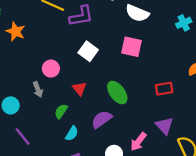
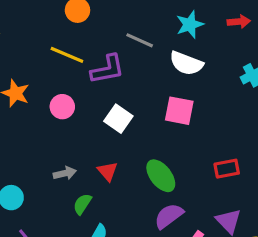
pink circle: (51, 69) -> (62, 107), moved
gray arrow: (38, 89) -> (65, 173), moved, turned -80
purple semicircle: (102, 119) -> (169, 216), moved

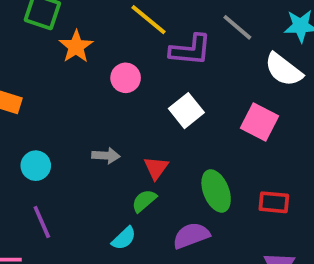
red rectangle: (227, 169) -> (274, 202), moved
green semicircle: (82, 204) -> (144, 201), moved
purple semicircle: (169, 216) -> (191, 236), moved

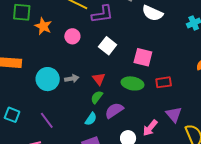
pink square: (259, 122) -> (143, 57), moved
cyan circle: (36, 166) -> (48, 79), moved, size x1.5
green ellipse: (216, 191) -> (133, 83), turned -45
purple semicircle: (191, 236) -> (114, 110), moved

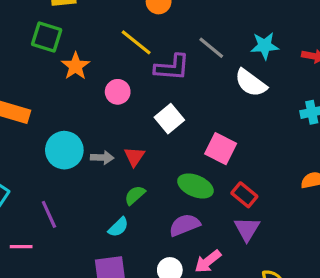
red triangle: (99, 79) -> (134, 157), moved
red rectangle: (164, 82) -> (244, 195), turned 35
purple semicircle: (114, 110) -> (185, 225), moved
purple triangle: (174, 114) -> (247, 229), moved

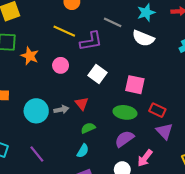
green semicircle: (135, 195) -> (88, 128), turned 32

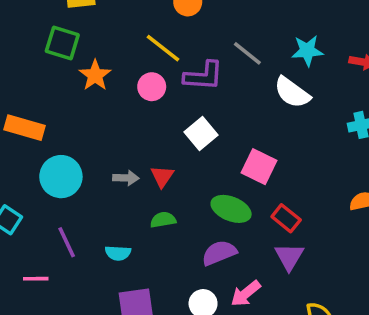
pink circle: (61, 65) -> (152, 87), moved
cyan circle: (36, 111) -> (61, 177), moved
cyan semicircle: (83, 151) -> (118, 253), moved, turned 48

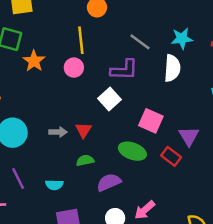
yellow line: (163, 48) -> (81, 40), turned 48
purple L-shape: (203, 76) -> (124, 70), moved
white semicircle: (292, 92) -> (172, 68), turned -120
purple semicircle: (219, 253) -> (109, 182), moved
purple triangle: (289, 257) -> (189, 136), moved

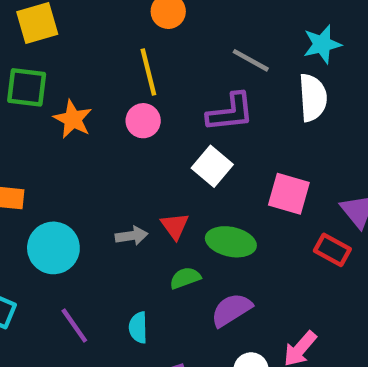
green ellipse: (132, 151) -> (231, 242), moved
cyan semicircle: (54, 185) -> (138, 327), turned 96

